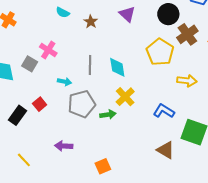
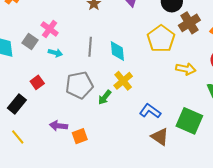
cyan arrow: (64, 82) -> (55, 53), moved
blue L-shape: (164, 111) -> (150, 111), moved
green arrow: (108, 114) -> (105, 97), turned 133
black rectangle: (18, 115) -> (17, 104), moved
orange square: (103, 166) -> (80, 136), moved

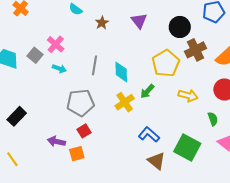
red square: (37, 82) -> (84, 131), moved
green arrow: (105, 97) -> (147, 91), moved
yellow line: (18, 137) -> (12, 159), moved

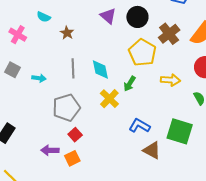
brown star: (102, 23) -> (67, 33), moved
black circle: (180, 27) -> (137, 17), moved
pink cross: (56, 44) -> (18, 35), moved

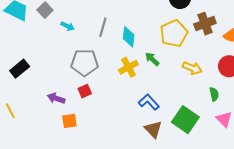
green arrow: (130, 84) -> (152, 59), turned 84
orange square: (72, 158) -> (69, 121), moved

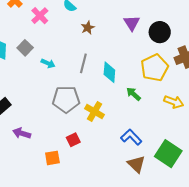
yellow cross: (128, 67) -> (95, 112), moved, turned -30
red square: (85, 91) -> (73, 140), moved
purple arrow: (56, 98) -> (22, 133), moved

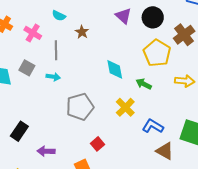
gray line: (83, 63) -> (56, 50), moved
yellow cross: (95, 112) -> (125, 107), moved, turned 30

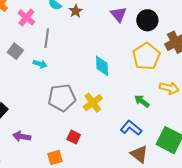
brown star: (82, 32) -> (76, 11), moved
green arrow: (144, 84) -> (142, 101), moved
yellow cross: (125, 107) -> (93, 103), moved
red square: (98, 144) -> (74, 137), turned -32

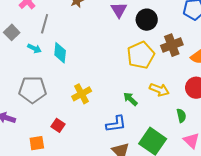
cyan diamond: (102, 66) -> (60, 53), moved
gray pentagon: (62, 98) -> (33, 90), moved
blue L-shape: (131, 128) -> (116, 124), turned 125

